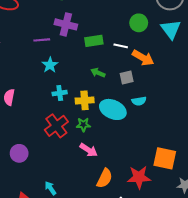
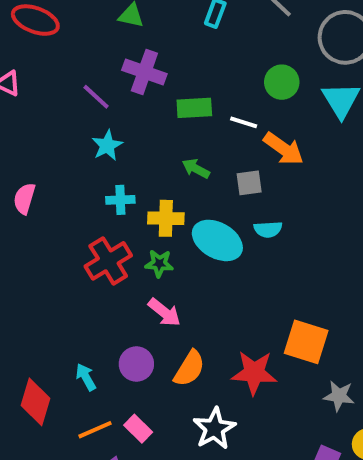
purple line: (42, 40) -> (96, 97), turned 42
purple circle: (19, 153) -> (136, 364), moved

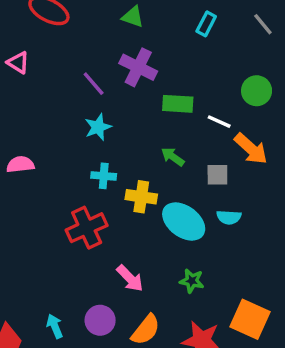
pink semicircle: (24, 199) -> (20, 164), turned 60
green star: (159, 264) -> (192, 281), moved

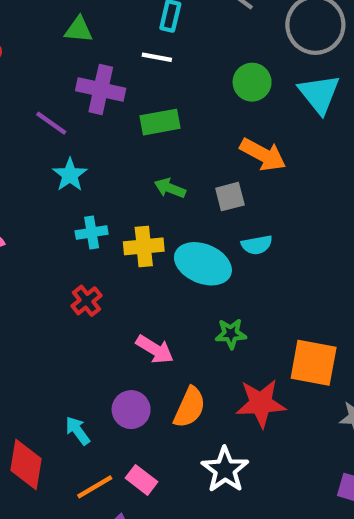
white line: (219, 122) -> (157, 57), moved
red cross: (87, 228) -> (87, 301), size x0.6

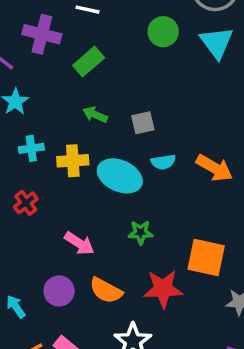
green rectangle: (160, 122) -> (89, 62), turned -32
orange arrow: (263, 155) -> (214, 168), moved
orange semicircle: (190, 407) -> (106, 291), turned 92

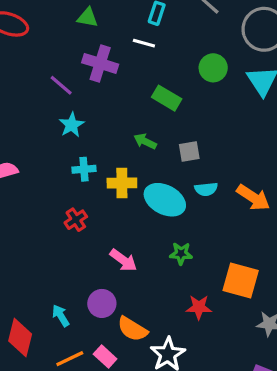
green rectangle: (89, 62) -> (167, 98), moved, turned 68
red star: (163, 289) -> (199, 307), size x0.7
orange semicircle: (106, 291) -> (132, 329), moved

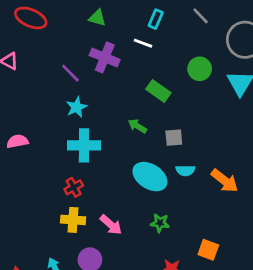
cyan cross: (84, 169) -> (84, 145), size x1.6
yellow cross: (122, 183) -> (73, 220), moved
orange square: (241, 280) -> (208, 250), size x0.7

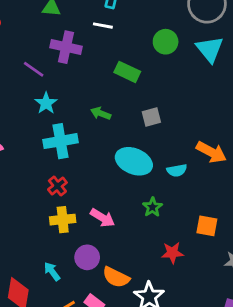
green arrow: (137, 126) -> (101, 113), moved
cyan semicircle: (185, 170) -> (177, 170), moved
green star: (160, 223) -> (152, 207), turned -30

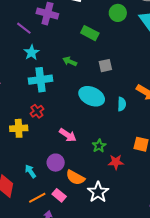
cyan semicircle: (177, 170) -> (122, 104), turned -80
green star: (152, 207) -> (99, 146), moved
yellow cross: (63, 220) -> (19, 128), moved

